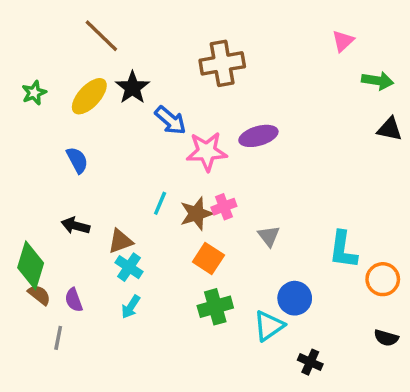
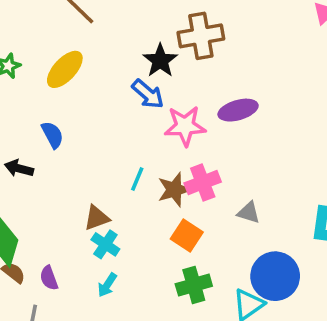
black star: (132, 88) -> (160, 61), moved
pink cross: (224, 207) -> (203, 183), size x1.4
black arrow: (75, 226) -> (19, 168), moved
gray triangle: (269, 236) -> (249, 213), turned -35
blue circle: (295, 298) -> (275, 276), size x1.4

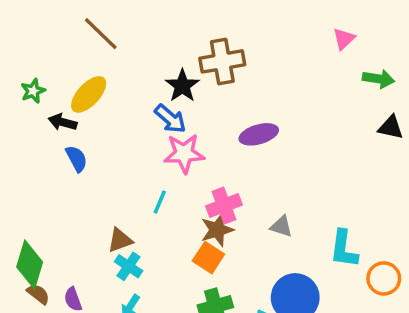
pink star: (185, 126) -> (184, 153), moved
black arrow: (19, 168) -> (63, 122), moved
brown star: (174, 190) -> (217, 230), moved
gray triangle: (249, 213) -> (281, 226), moved

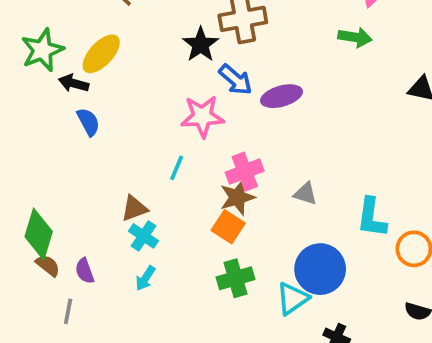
green arrow: (379, 79) -> (355, 37), moved
green star: (33, 91) -> (42, 50), size x1.6
blue arrow: (170, 119) -> (235, 80), moved

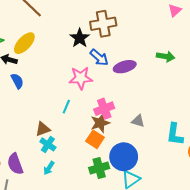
green arrow: (355, 37) -> (166, 56), moved
blue circle: (320, 269) -> (124, 157), moved
purple semicircle: (85, 271) -> (15, 164), size x1.5

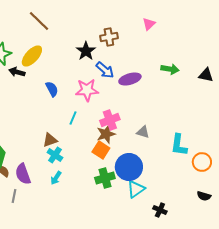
pink triangle: (175, 10) -> (149, 24), moved
brown cross: (103, 24) -> (109, 37), size x0.7
blue semicircle: (17, 81) -> (52, 89), moved

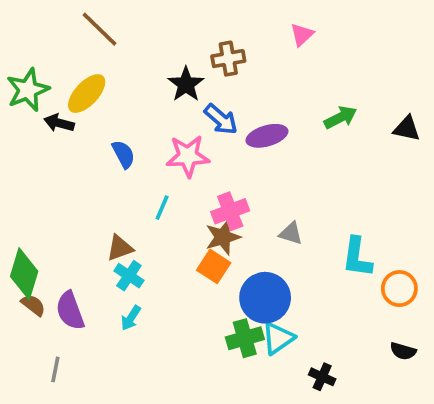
green arrow: (170, 69) -> (341, 117), turned -36
green cross: (105, 178) -> (245, 338), moved
gray line: (14, 196) -> (55, 369), moved

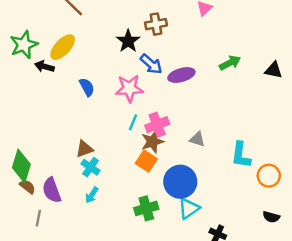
cyan line: (162, 208) -> (133, 122), moved
green cross: (245, 338) -> (146, 208), moved
gray line: (55, 369) -> (38, 218), moved

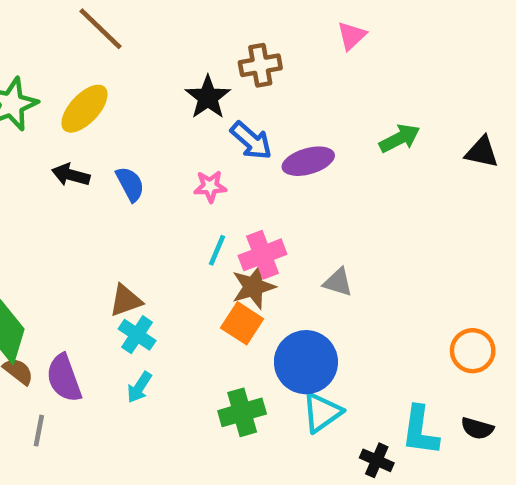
black arrow: (44, 67) -> (71, 175), moved
pink star: (129, 88) -> (210, 186), size x0.6
cyan L-shape: (241, 155) -> (420, 431), moved

